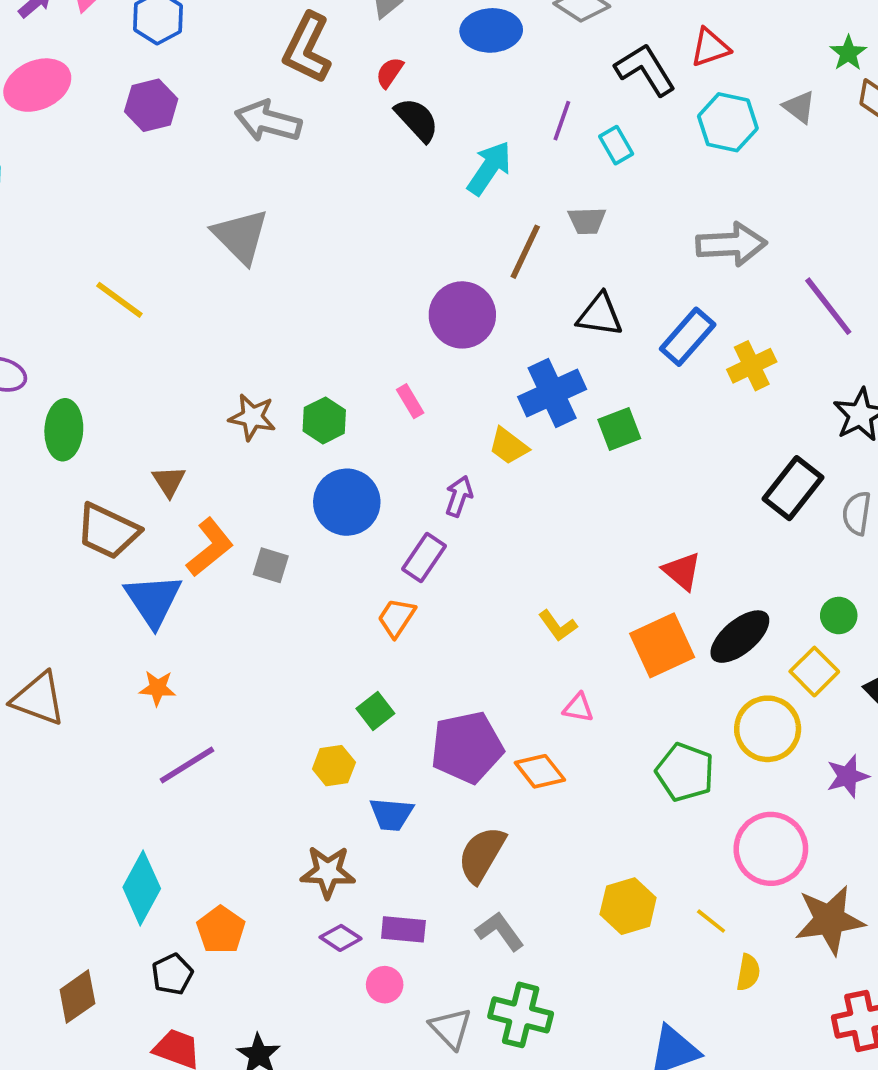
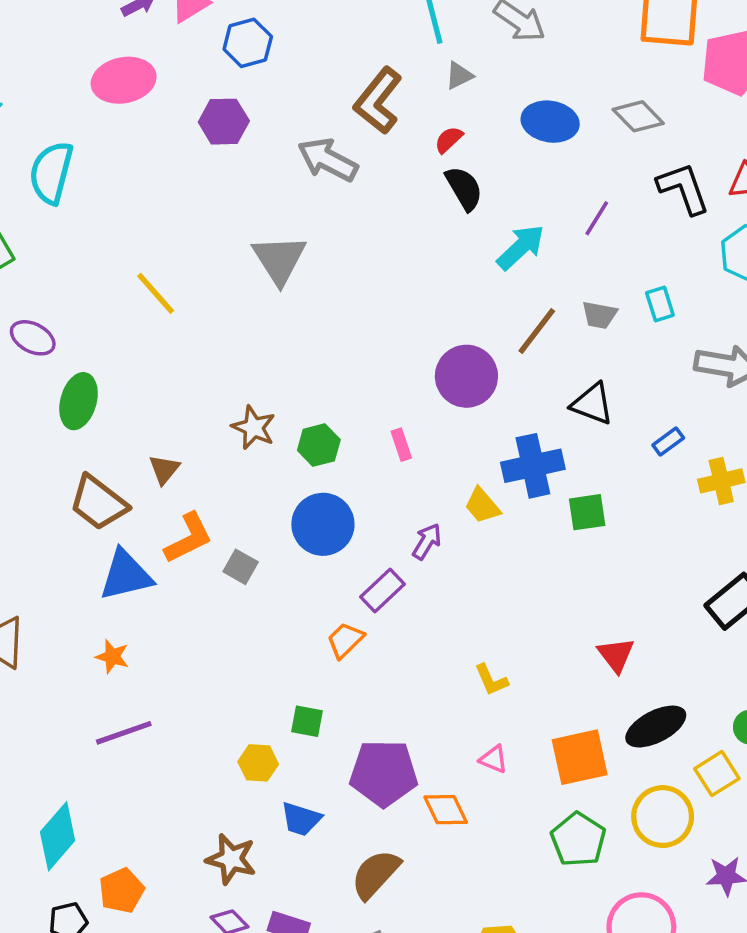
cyan rectangle: (616, 145) -> (660, 304), moved
blue rectangle: (688, 337) -> (668, 442), size x0.6
blue triangle: (153, 600) -> (126, 575), turned 38
orange square: (662, 645) -> (580, 757), moved
green square: (375, 711) -> (307, 721), turned 36

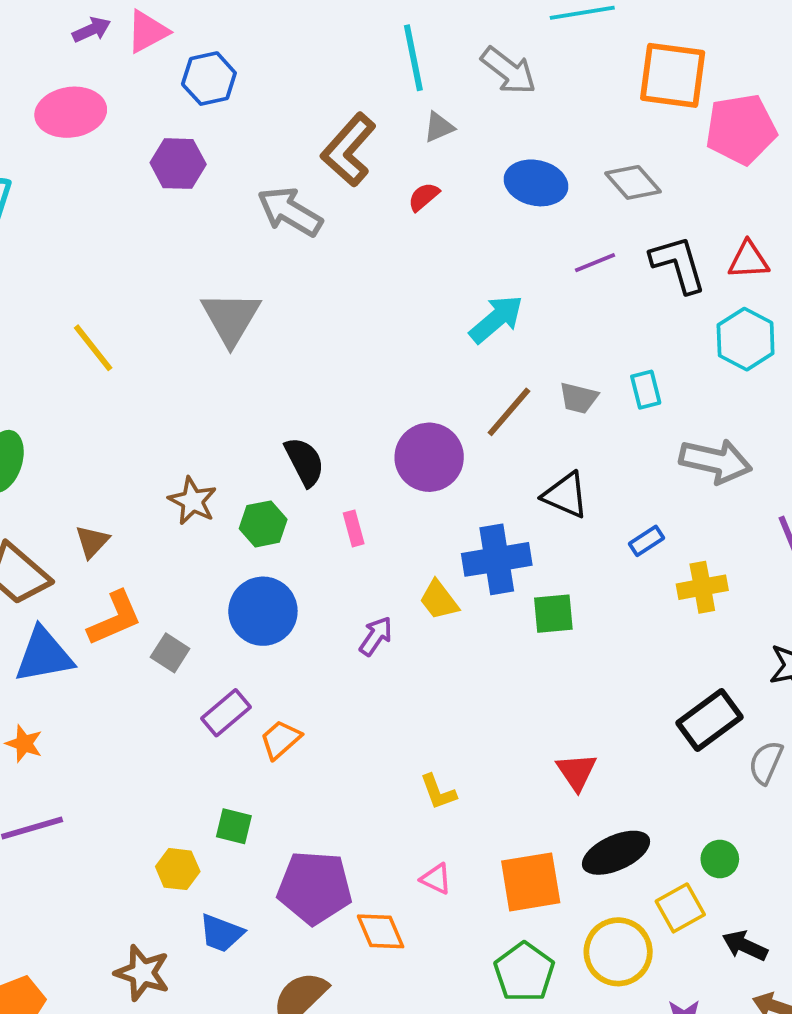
black semicircle: (464, 188) -> (304, 462), moved
purple line: (597, 218) -> (595, 263), moved, turned 33
purple rectangle: (383, 591) -> (226, 713), moved

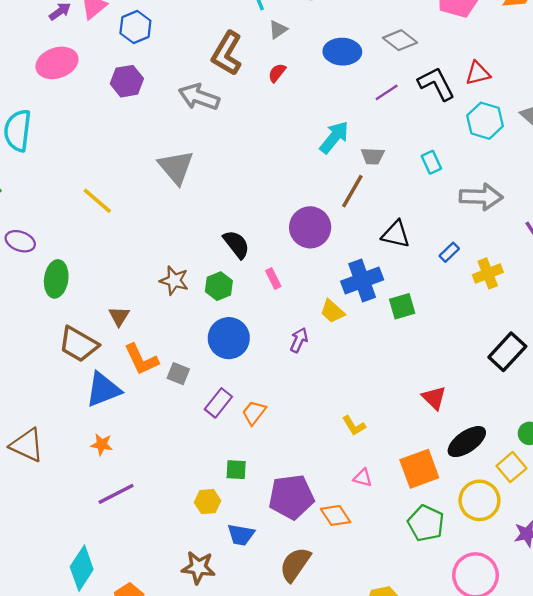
gray trapezoid: (579, 398) -> (373, 156), moved
orange L-shape: (115, 618) -> (141, 359), turned 99

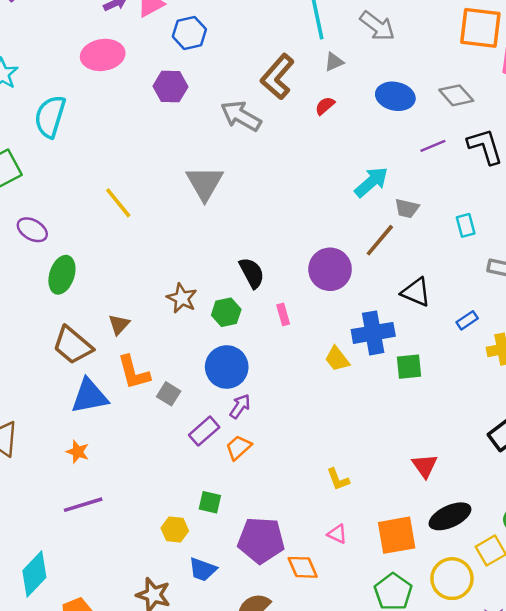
purple arrow: (299, 340) -> (240, 406), moved

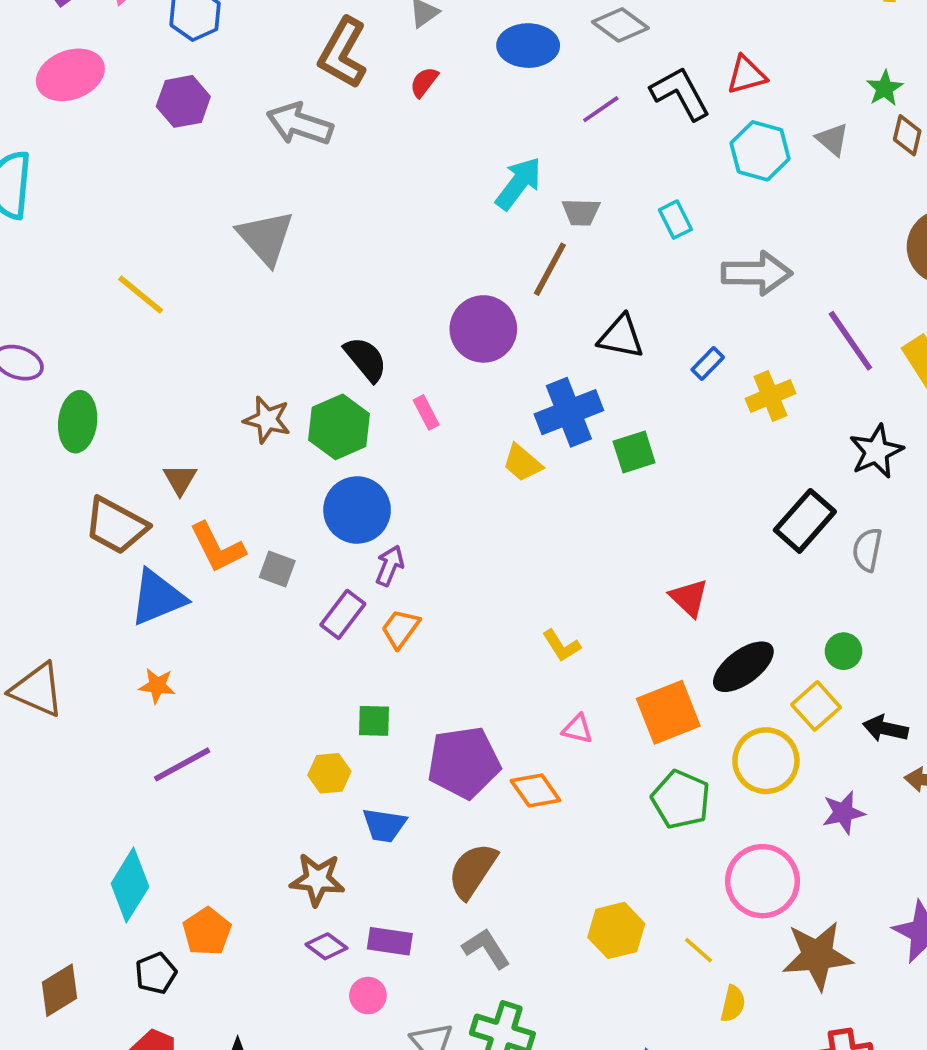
green hexagon: (226, 312) -> (339, 427), size x1.4

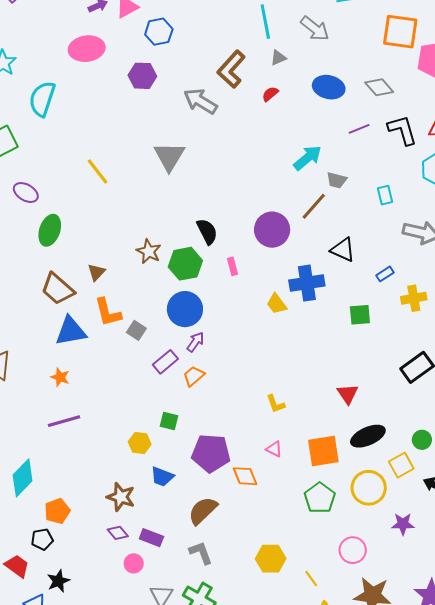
green square: (634, 452) -> (360, 315), moved
pink circle: (762, 881) -> (353, 550), size x0.7
black pentagon: (156, 973) -> (42, 539), moved

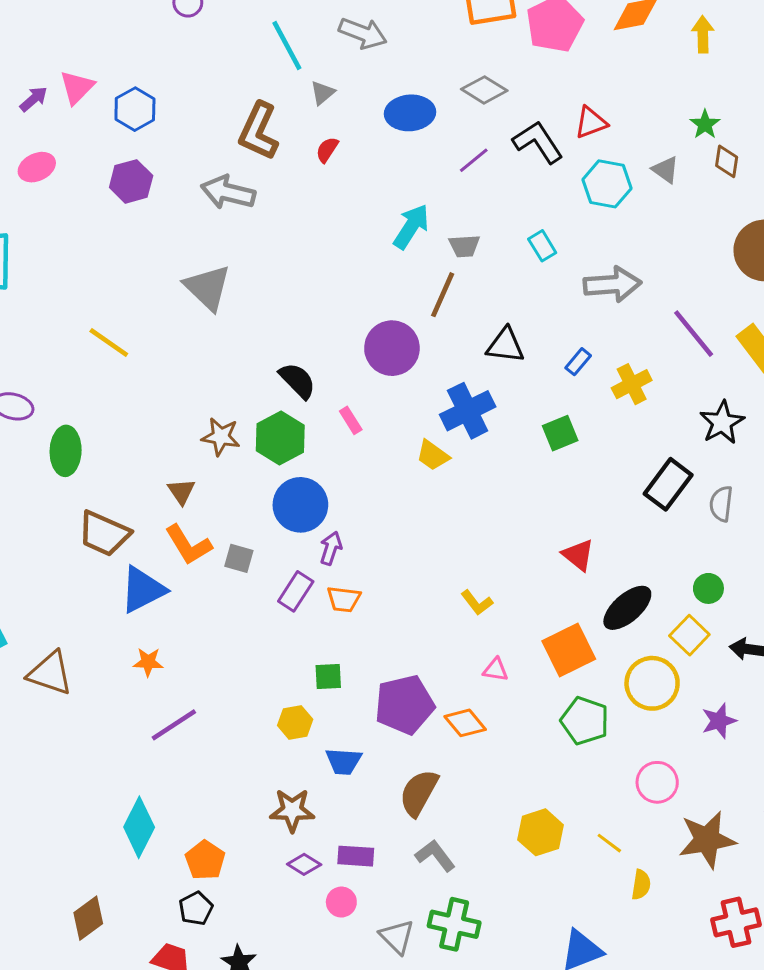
pink ellipse: (87, 49) -> (37, 167), size x0.7
brown triangle: (96, 272) -> (181, 491), moved
orange trapezoid: (194, 376) -> (344, 599), turned -115

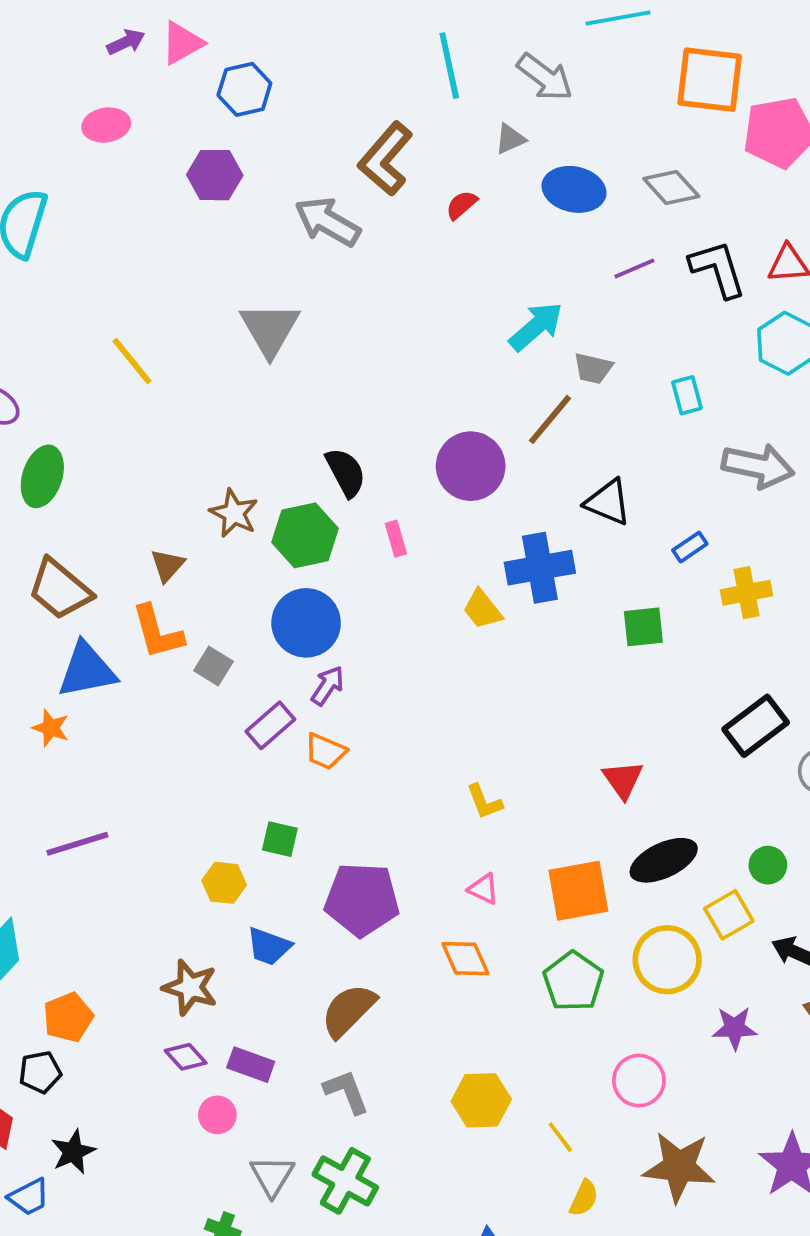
gray triangle: (323, 93) -> (510, 139), moved
orange star: (148, 662) -> (51, 728), moved
orange diamond: (465, 723) -> (465, 959), moved

